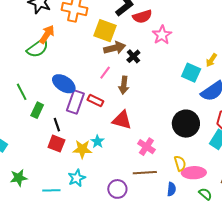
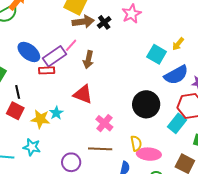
black cross: (133, 56) -> (104, 22), moved
red rectangle: (95, 100) -> (47, 70), moved, turned -35
purple rectangle: (75, 102) -> (55, 56), moved, turned 30
cyan star: (77, 178) -> (32, 147), turned 30

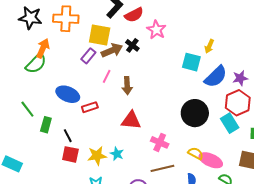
purple rectangle: (55, 56) -> (88, 56), moved, size x0.7
cyan star: (56, 113) -> (117, 154), moved
cyan rectangle: (177, 123) -> (230, 123), turned -54
yellow semicircle: (136, 143) -> (196, 153), turned -35
pink ellipse: (149, 154) -> (211, 160), turned 35

